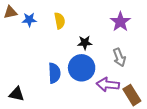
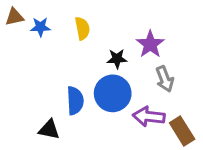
purple star: (120, 22) -> (150, 44), moved
black triangle: (17, 94) -> (49, 130), moved

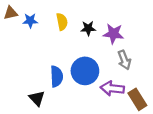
purple star: (150, 44) -> (113, 34), turned -30
black star: (117, 59) -> (88, 28), moved
black triangle: (49, 130) -> (37, 98), turned 35

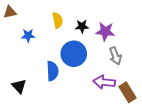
blue star: (30, 21) -> (28, 35), moved
blue circle: (85, 71) -> (74, 54), moved
black triangle: (37, 98) -> (19, 86), moved

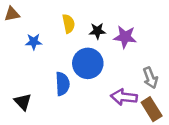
gray arrow: (115, 56) -> (150, 78), moved

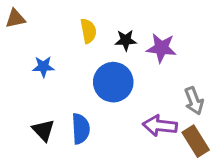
blue star: (34, 42) -> (43, 67), moved
blue semicircle: (63, 84) -> (81, 129), moved
black triangle: (23, 102) -> (43, 130), moved

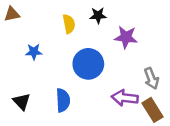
black star: (126, 40) -> (98, 15), moved
black triangle: (43, 130) -> (22, 101), moved

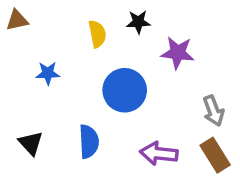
purple arrow: (125, 98) -> (159, 153), moved

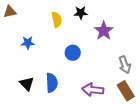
purple star: (178, 53) -> (104, 31), turned 30
blue circle: (125, 90) -> (73, 53), size x0.6
black triangle: (31, 143) -> (27, 84), moved

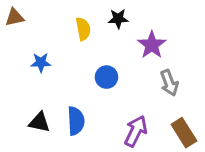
gray arrow: (125, 65) -> (169, 83), moved
black triangle: (27, 84) -> (39, 122), turned -35
purple arrow: (93, 90) -> (136, 131), turned 110

